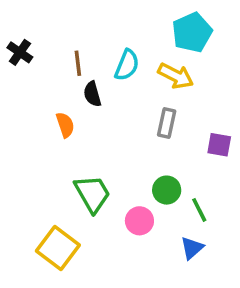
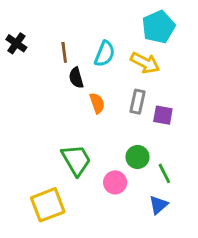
orange semicircle: (65, 125) -> (97, 103), moved
purple square: (219, 145) -> (163, 115), moved
yellow square: (58, 248) -> (48, 205), turned 32

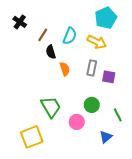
black cross: (16, 43) -> (20, 22), moved
brown line: (64, 52) -> (43, 35), turned 40
green line: (164, 173) -> (118, 115), moved

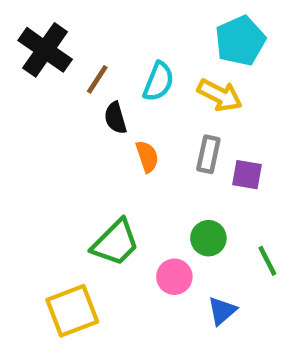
black cross: (20, 22) -> (45, 50), size x1.6
green trapezoid: (51, 107) -> (115, 243), turned 75
blue triangle: (106, 137) -> (222, 311), moved

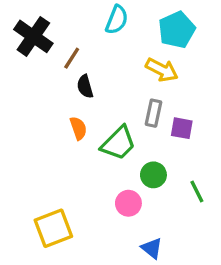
cyan semicircle: (159, 82) -> (117, 20), moved
orange semicircle: (147, 156) -> (78, 128), moved
green trapezoid: (115, 243) -> (118, 143), moved
blue triangle: (222, 311) -> (152, 248), moved, turned -40

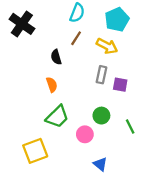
brown line: (72, 58) -> (76, 38), moved
green trapezoid: (118, 143) -> (57, 117), moved

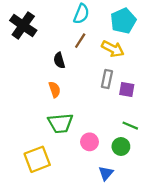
green circle: (101, 116) -> (121, 147), moved
green trapezoid: (57, 117) -> (60, 123), turned 40
green line: (130, 127) -> (130, 126), moved, turned -40
blue triangle: (100, 164) -> (106, 173), turned 32

